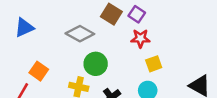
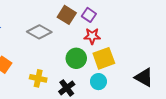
green circle: (96, 64) -> (76, 58), moved
yellow square: (154, 64) -> (104, 58), size x1.5

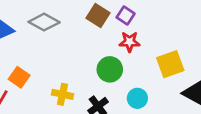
gray diamond: (39, 32) -> (44, 22), moved
yellow square: (104, 58) -> (170, 64), moved

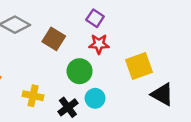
brown square: (98, 15) -> (54, 39), moved
cyan circle: (137, 98) -> (95, 98), moved

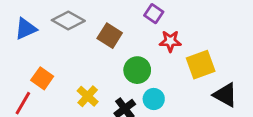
red star: (99, 44) -> (170, 41), moved
yellow cross: (33, 96) -> (88, 96), turned 30

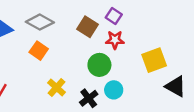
brown square: (110, 36) -> (87, 27), moved
red star: (170, 41) -> (115, 40), moved
orange square: (42, 78) -> (39, 51), moved

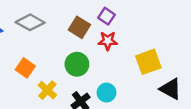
orange square: (39, 51) -> (25, 68), moved
green circle: (99, 65) -> (77, 64), moved

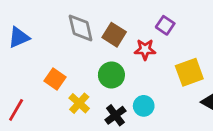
purple square: (106, 16) -> (165, 25), moved
gray diamond: (30, 22) -> (81, 28), moved, turned 48

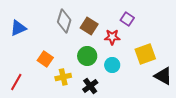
gray diamond: (81, 28) -> (64, 21), turned 30
yellow cross: (79, 103) -> (63, 77), turned 35
cyan circle: (144, 106) -> (112, 65), moved

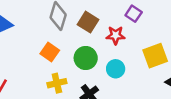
orange square: (45, 59) -> (50, 52), moved

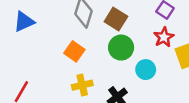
red star: (116, 35) -> (164, 37), moved, turned -30
green circle: (86, 58) -> (121, 48), moved

